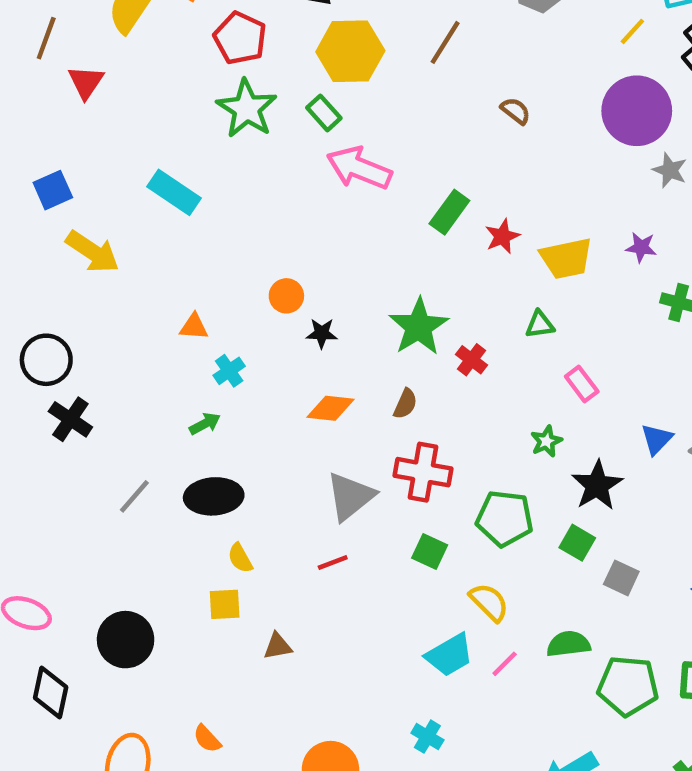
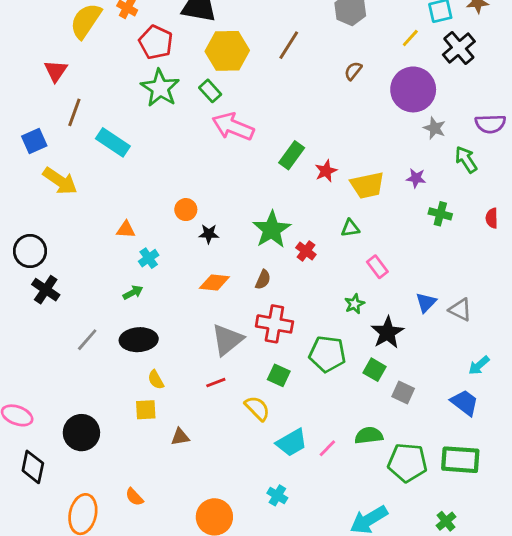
brown line: (46, 38) -> (74, 112), moved
brown semicircle: (516, 111) -> (353, 71), moved, turned -90
yellow semicircle: (489, 602) -> (257, 408), moved

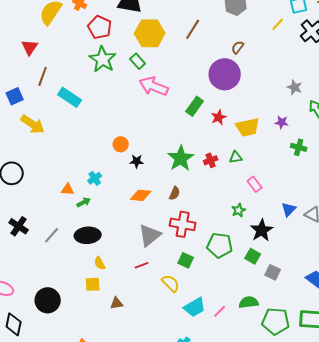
purple circle: (413, 89) -> (225, 74), moved
orange triangle: (126, 230) -> (68, 189), moved
red cross: (306, 251) -> (211, 160), moved, turned 32
black cross: (46, 290) -> (19, 226), moved

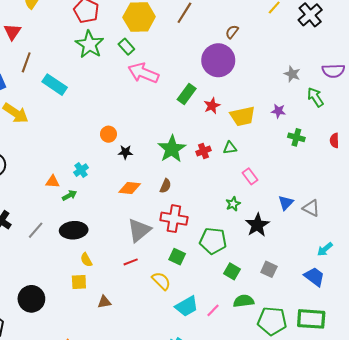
green square: (253, 256) -> (232, 271), moved

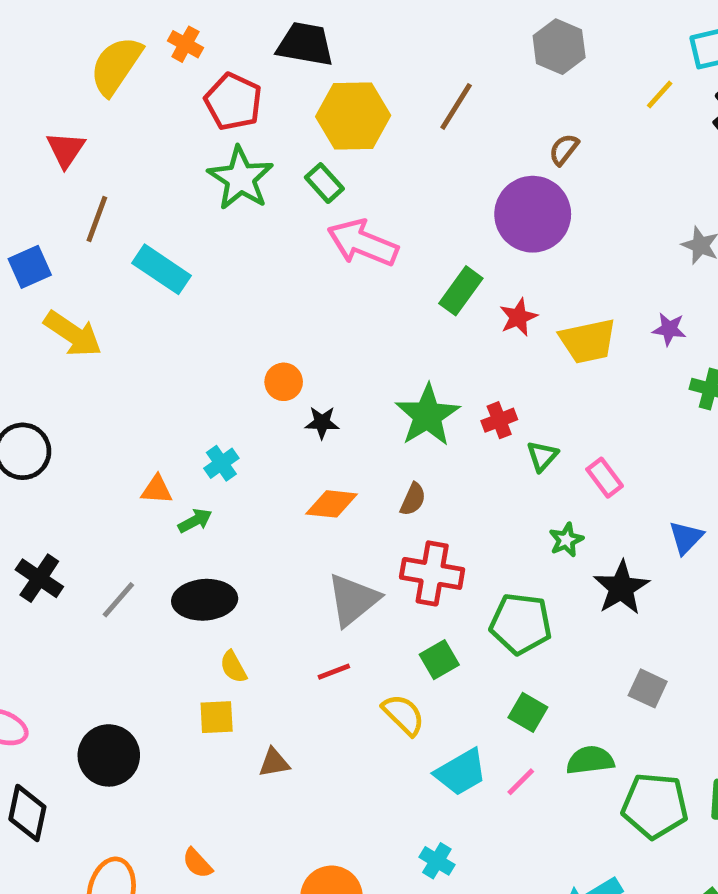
green triangle: (230, 148) -> (542, 456), moved, turned -40
green square: (177, 257) -> (439, 660), turned 35
green square: (232, 271) -> (528, 712), moved

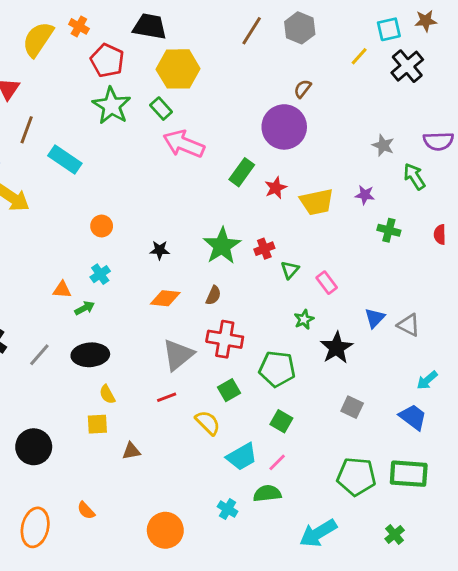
brown line: (456, 106) -> (252, 31), moved
orange circle: (284, 382) -> (102, 226), moved
green semicircle: (590, 760) -> (267, 493), moved

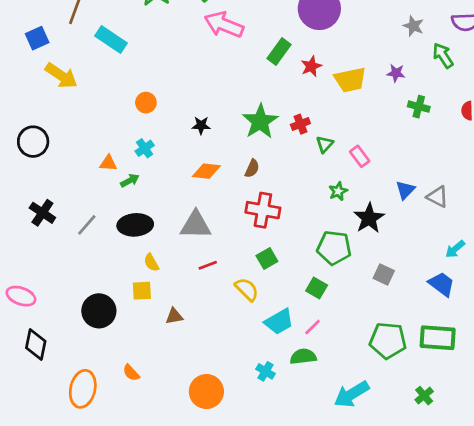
gray triangle: (178, 355) -> (196, 225), moved, turned 40
green pentagon: (277, 369) -> (334, 248), moved
black circle: (34, 447) -> (99, 311), moved

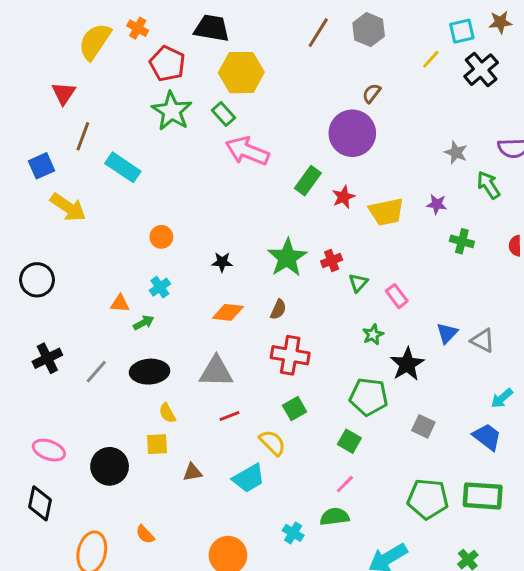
black cross: (42, 213) -> (47, 358), turned 30
pink ellipse: (21, 296) -> (49, 450), moved
cyan trapezoid: (279, 322) -> (249, 478), moved

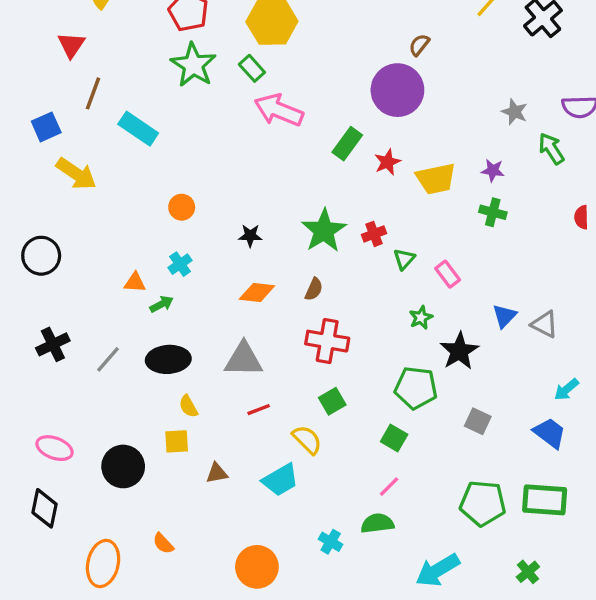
green cross: (462, 241) -> (493, 212), moved

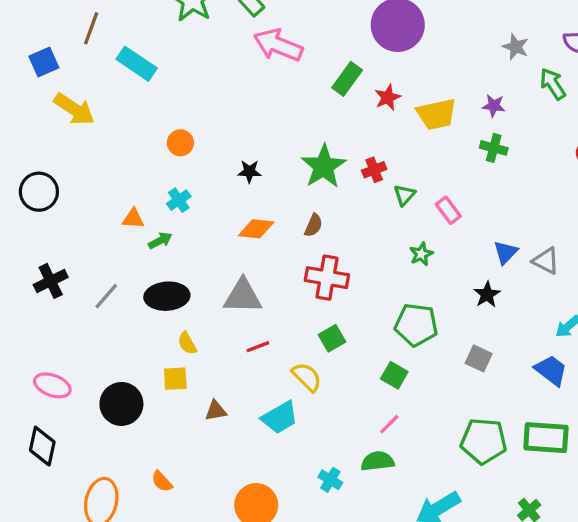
black star: (459, 351) -> (487, 294), moved, size x0.7

